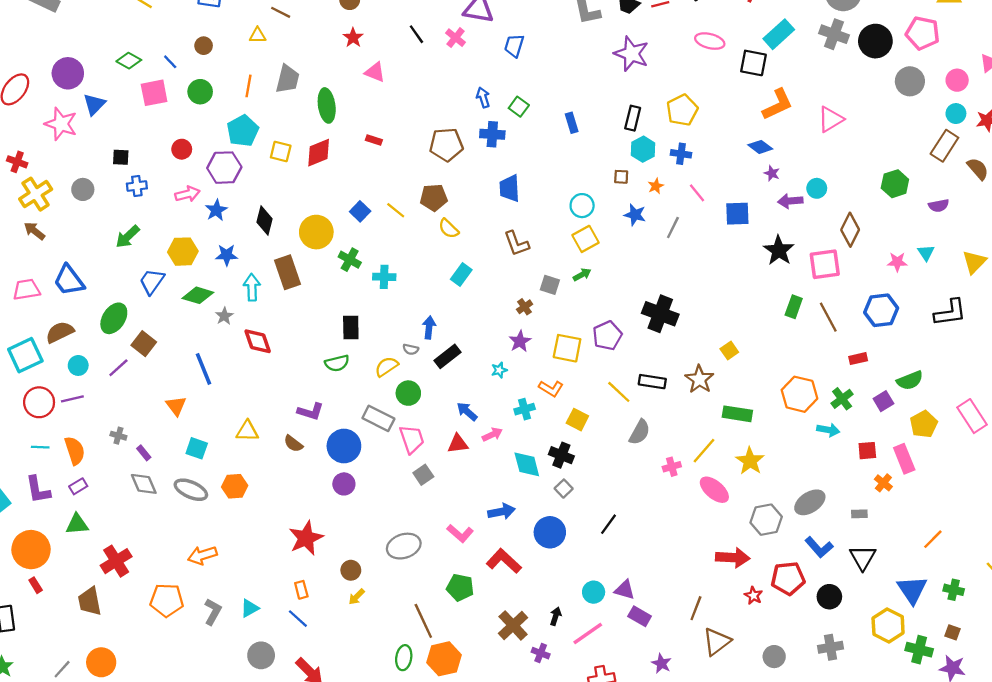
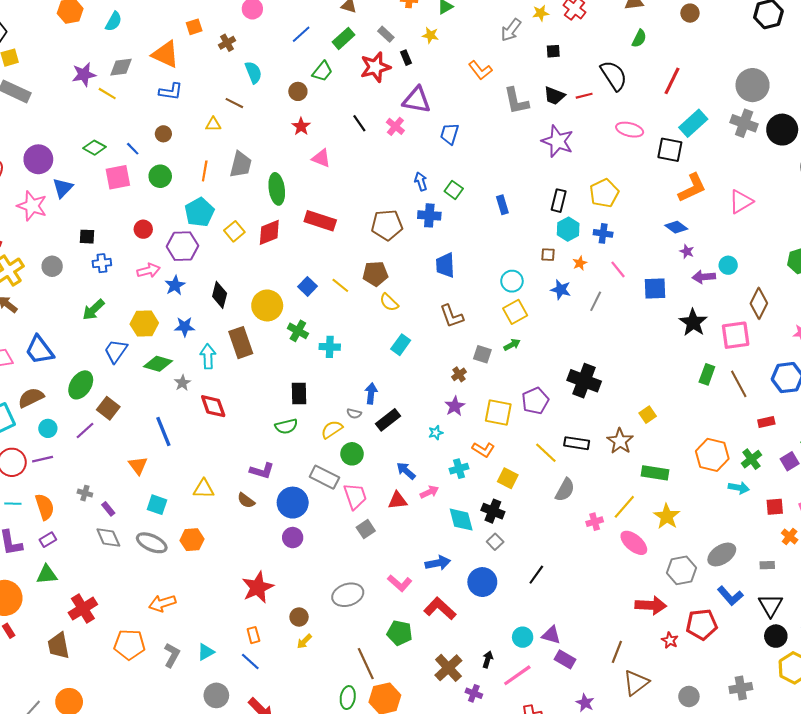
red rectangle: (374, 140) -> (320, 221), size x2.0
yellow square: (281, 151) -> (234, 231), turned 36
black circle: (829, 597) -> (776, 636), moved

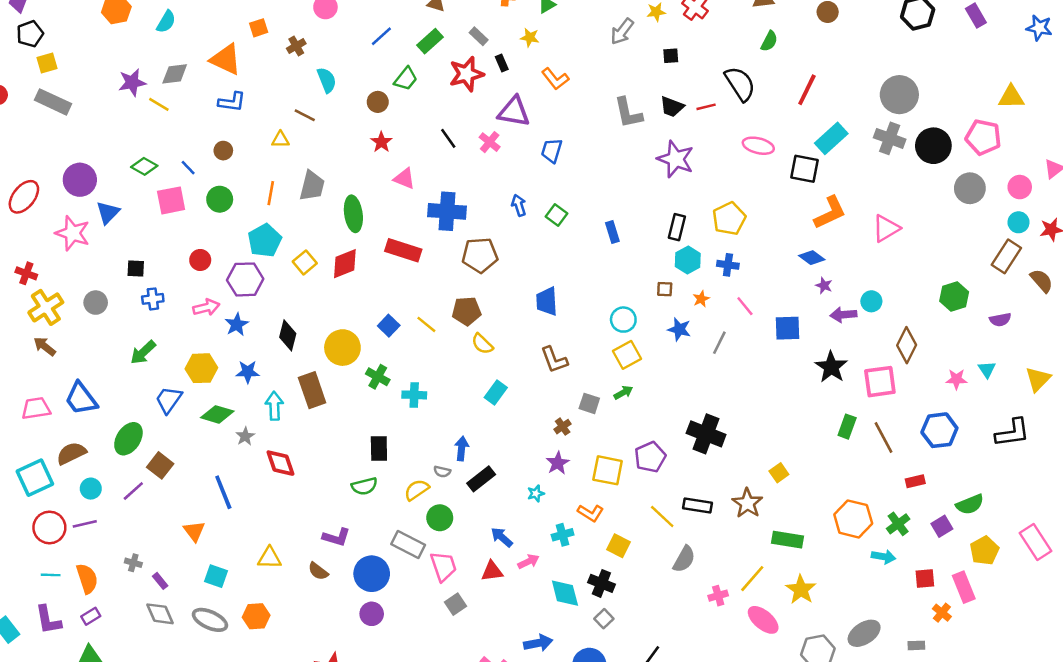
orange L-shape: (480, 70) -> (555, 79), moved
blue cross: (429, 215) -> (447, 211), moved, size x1.4

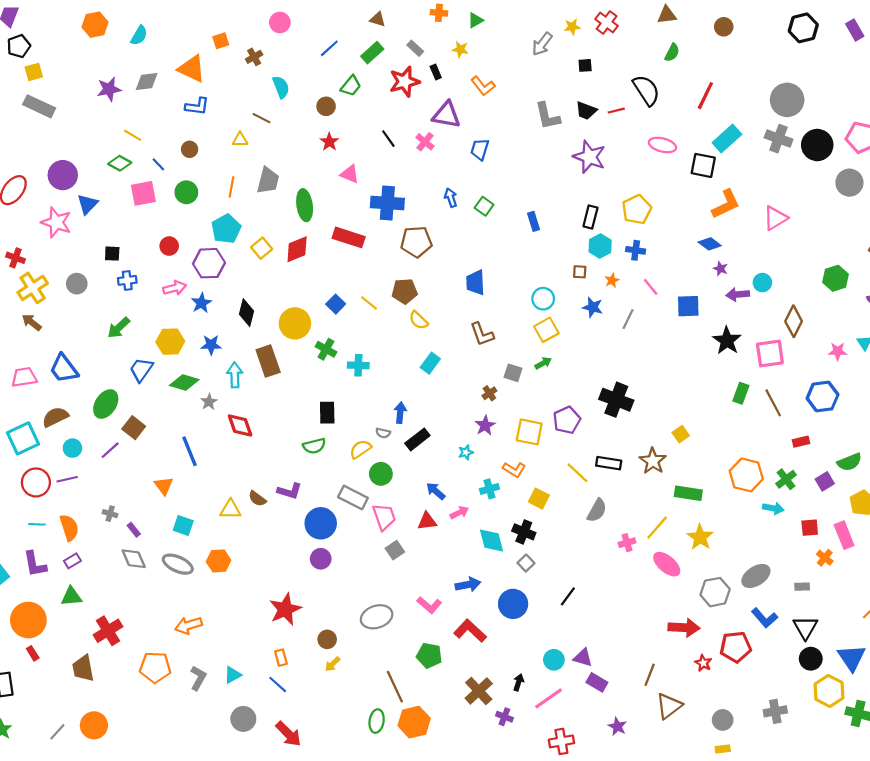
yellow line: (159, 104) -> (133, 135), moved
brown semicircle: (318, 571) -> (257, 499), moved

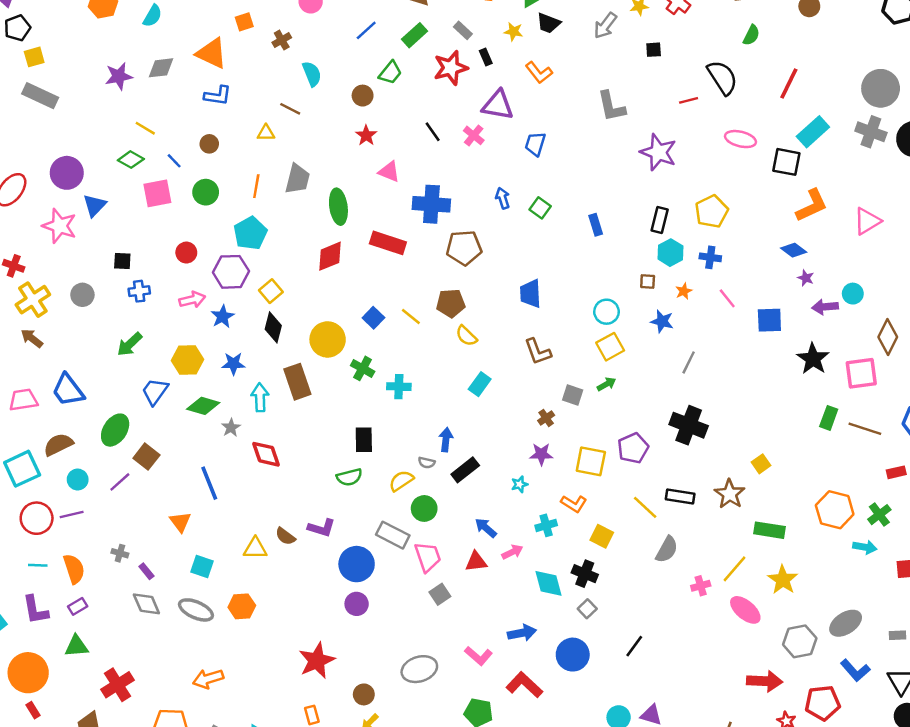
black trapezoid: (586, 111) -> (549, 23), moved
yellow square: (262, 248) -> (271, 291), moved
gray line: (628, 319) -> (689, 362), moved
brown line: (773, 403) -> (865, 429), turned -44
purple star: (485, 425) -> (541, 454), turned 30

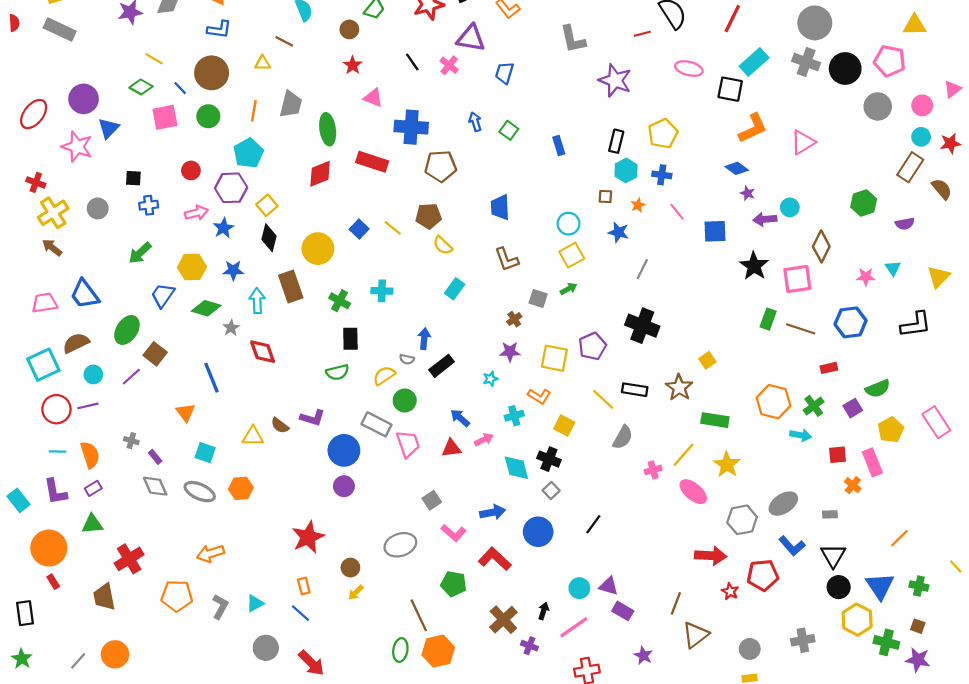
brown circle: (209, 144) -> (212, 73), size x2.0
green cross: (363, 368) -> (340, 301), moved
gray square: (440, 594) -> (432, 500), moved

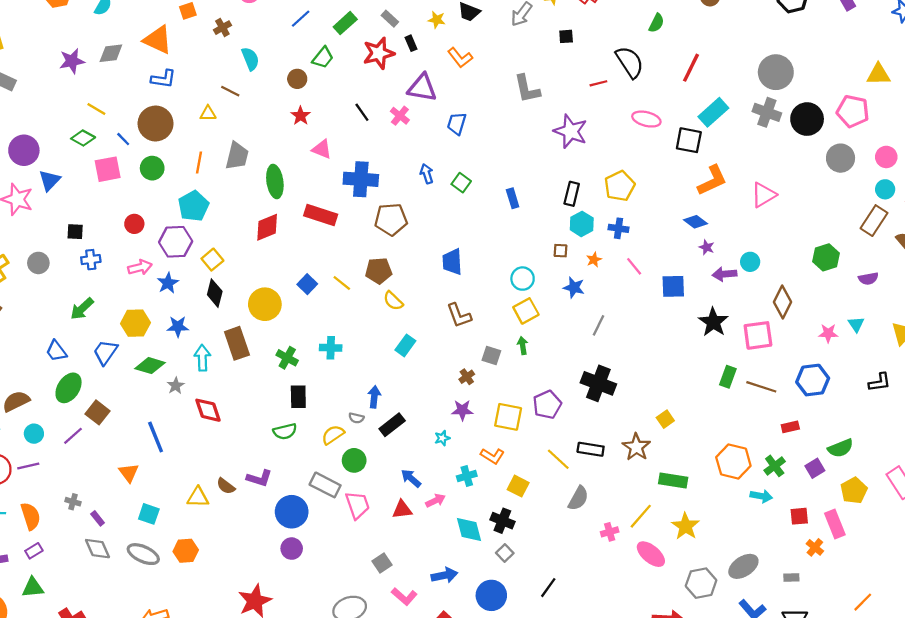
green arrow: (569, 289) -> (523, 345), turned -70
blue trapezoid: (85, 294) -> (56, 351), moved, size x0.7
black L-shape: (916, 325) -> (880, 382), size x0.7

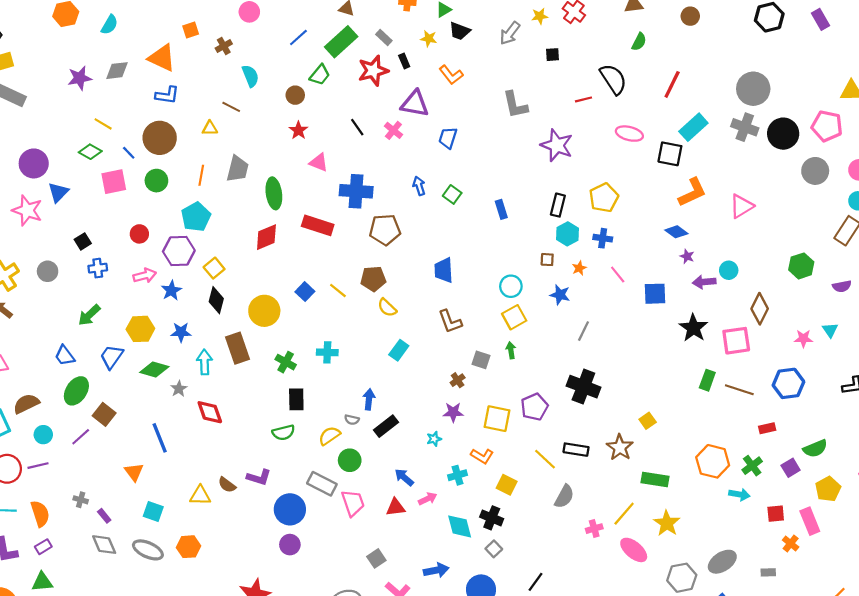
green rectangle: (345, 23) -> (341, 42), size x1.4
black square: (75, 232) -> (83, 241), turned -35

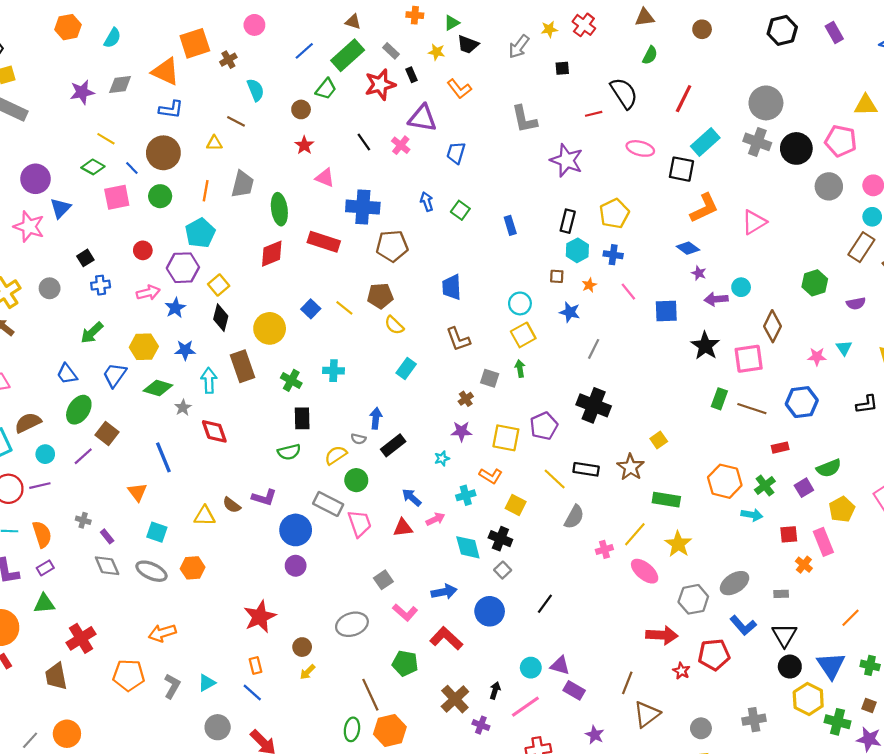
orange square: (191, 30) -> (195, 43), size x1.8

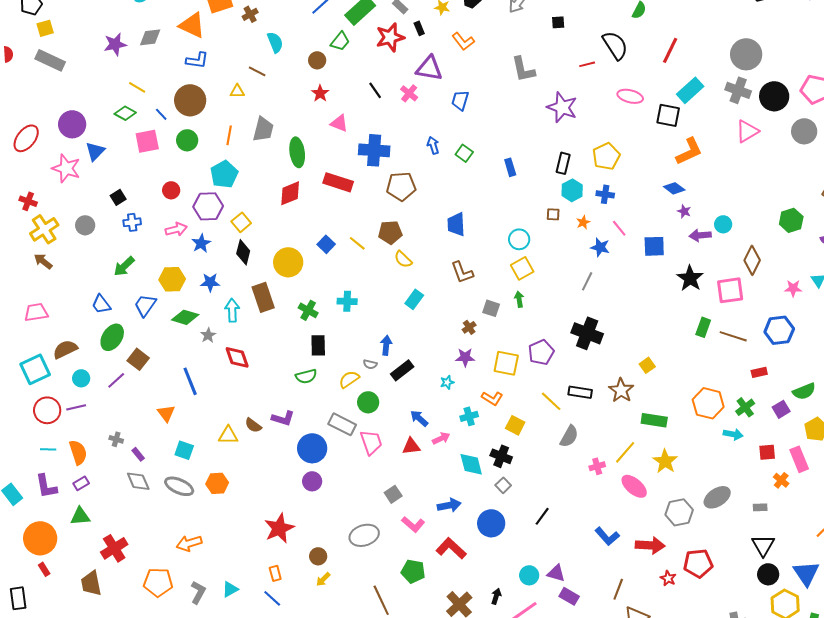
pink triangle: (754, 222) -> (747, 131), moved
blue star: (570, 312) -> (600, 247), moved
blue L-shape: (743, 625) -> (607, 536), moved

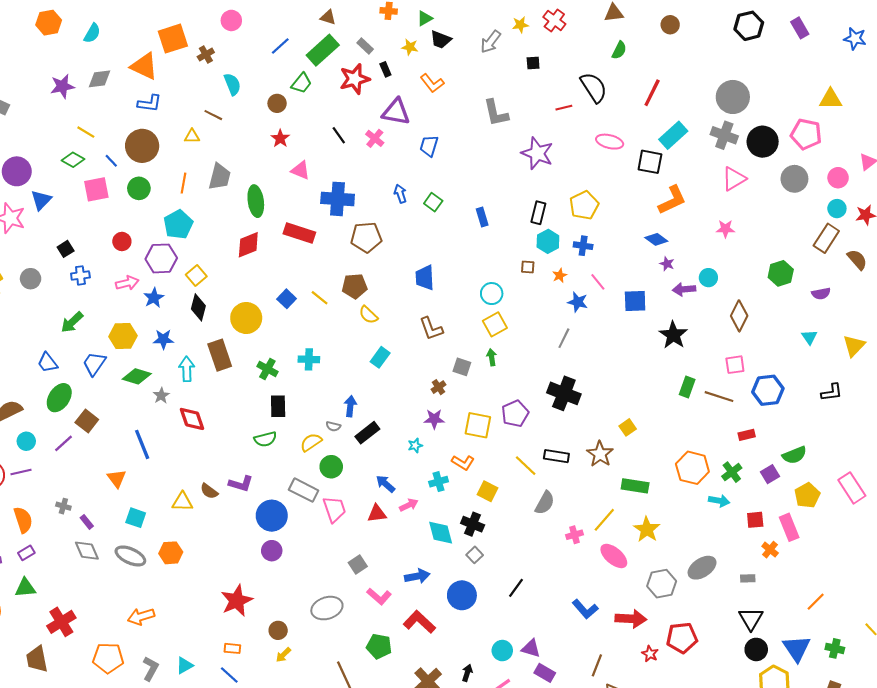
pink star: (793, 288) -> (725, 229), moved
pink square: (730, 290) -> (735, 365), moved, size x0.7
orange rectangle: (275, 573) -> (232, 648), turned -70

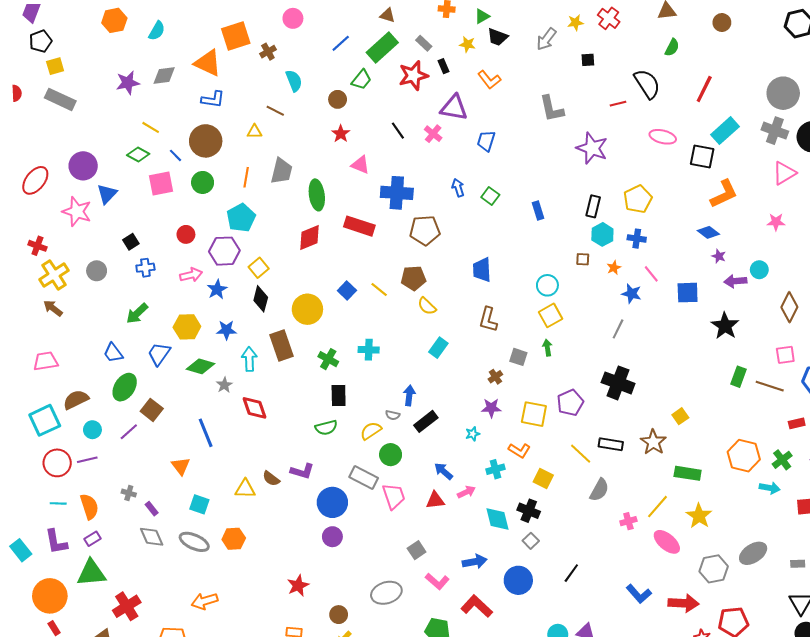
brown L-shape: (431, 329) -> (488, 320), turned 35
green triangle: (25, 588) -> (91, 573), size x1.4
red star: (237, 601) -> (298, 585), size x0.7

